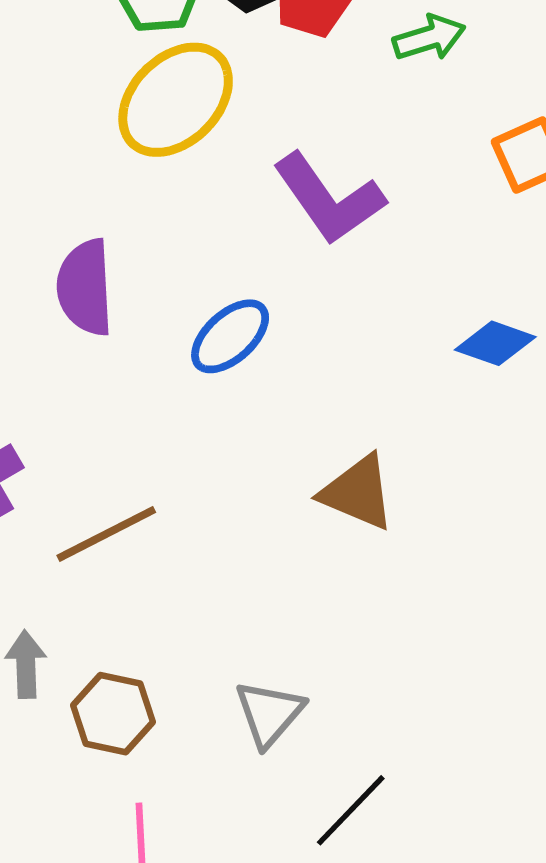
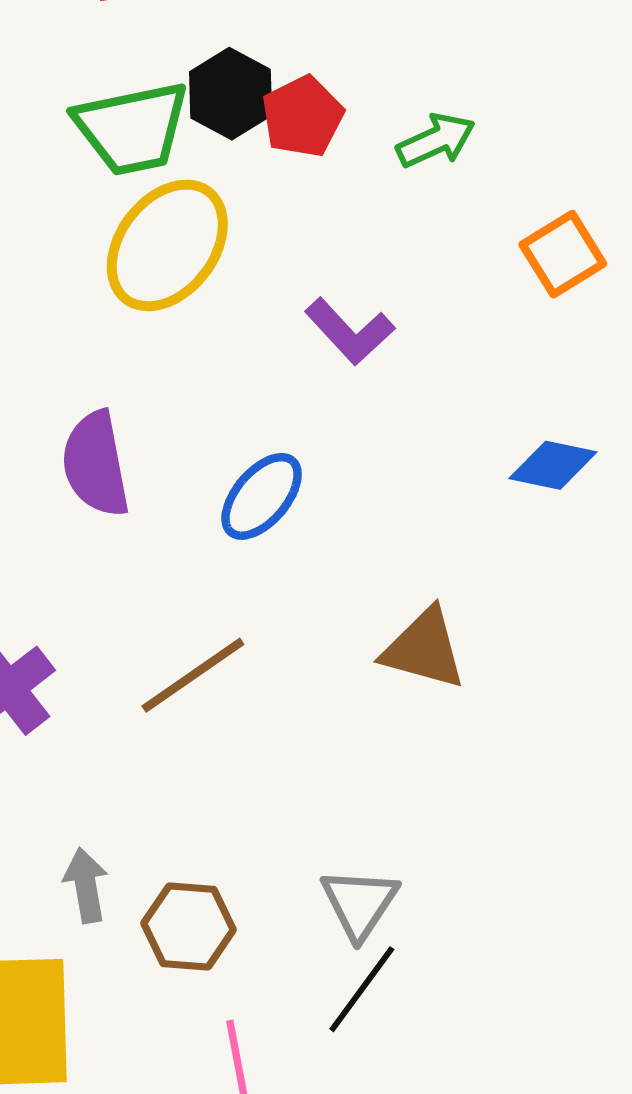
purple L-shape: (329, 199) -> (350, 331), size x0.7
brown line: (106, 534) -> (193, 675), moved
black line: (351, 810) -> (362, 989), moved

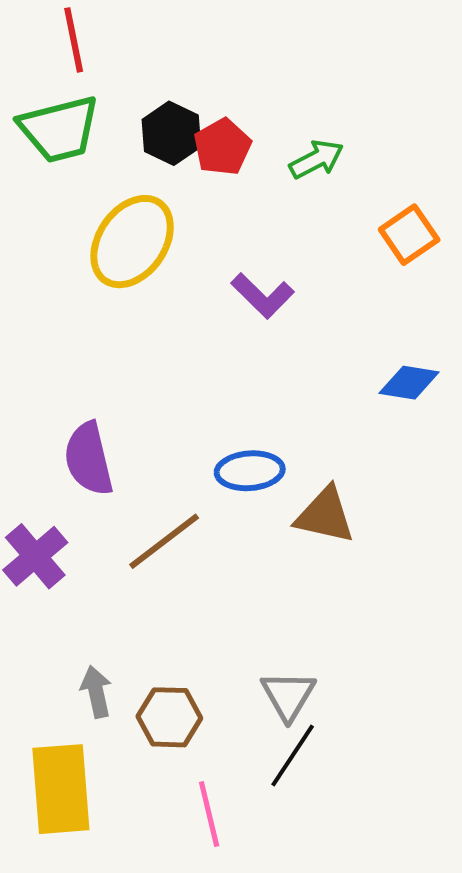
green trapezoid: (132, 128) -> (59, 129), moved
purple semicircle: (96, 464) -> (89, 459), moved
blue ellipse: (262, 496) -> (250, 471), moved, turned 48

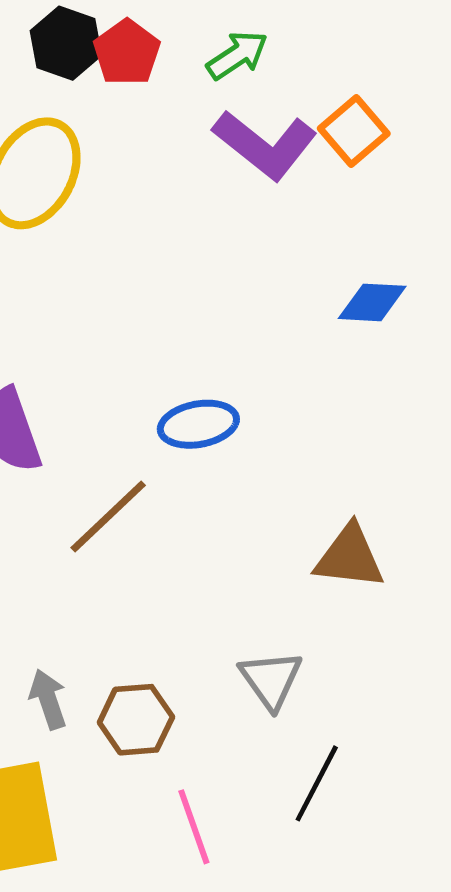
purple L-shape: (262, 296) -> (265, 145), moved, size x1.4
brown triangle: (325, 515) -> (350, 557), moved
black line: (293, 755) -> (317, 783), moved

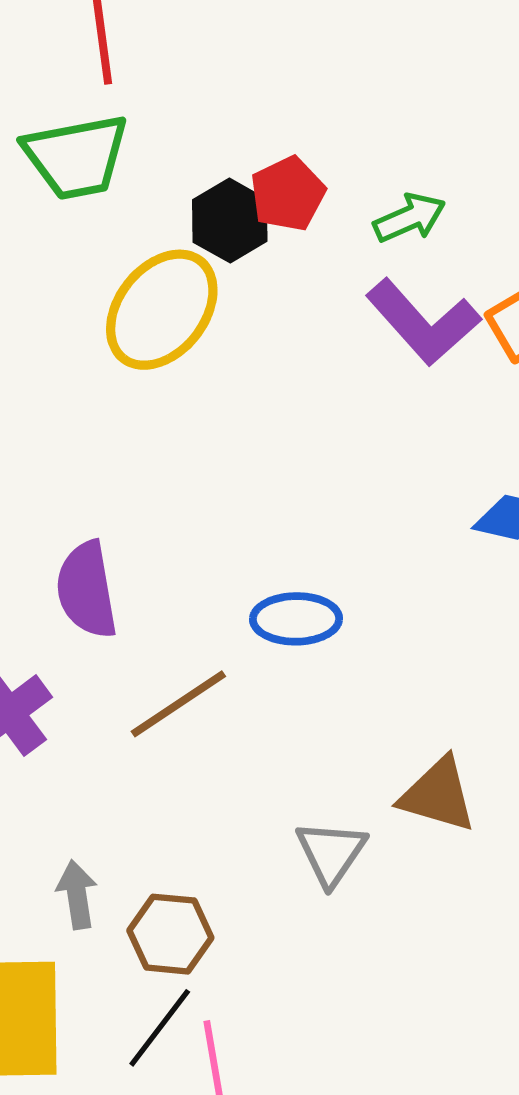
black hexagon: (66, 43) -> (230, 221), moved
gray triangle: (271, 680) -> (331, 853), moved
black line: (317, 783) -> (160, 1028), moved

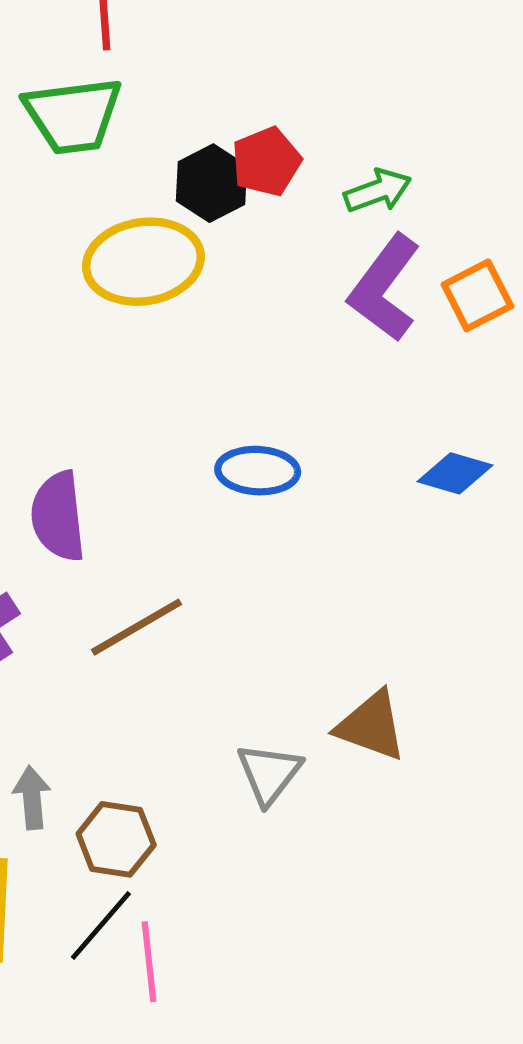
yellow ellipse: (162, 310) -> (143, 262), turned 39
purple L-shape: (423, 322) -> (384, 288), turned 75
blue ellipse: (296, 619) -> (258, 471), moved

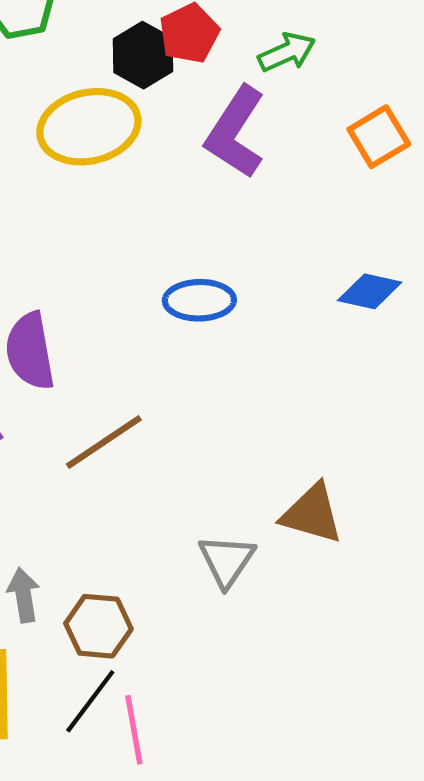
purple L-shape: (384, 288) -> (235, 132), moved

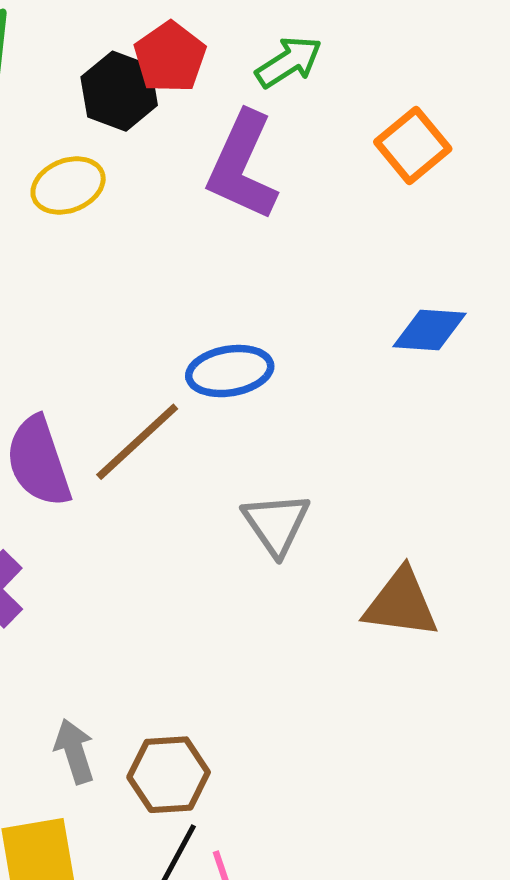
yellow ellipse: (89, 127) -> (68, 186), size x0.6
brown line: (104, 442) -> (137, 442), moved
gray triangle: (227, 561) -> (276, 524), moved

